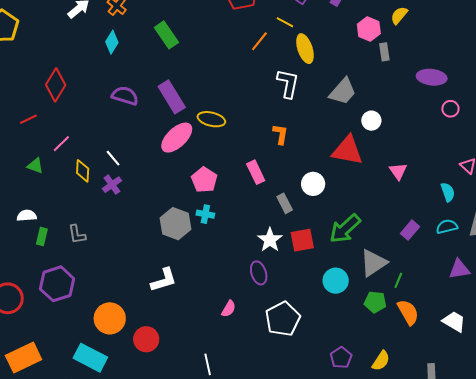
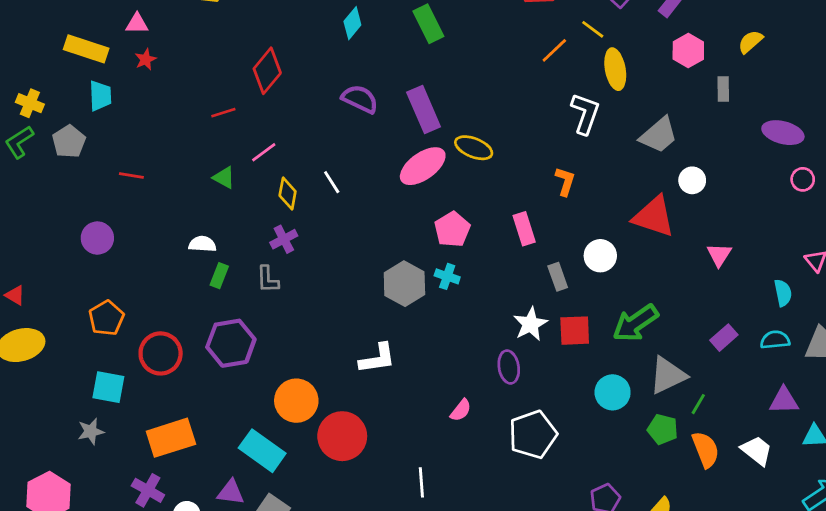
pink hexagon: (369, 29) -> (688, 51), moved
purple cross: (112, 185) -> (284, 239), moved
white trapezoid: (454, 322) -> (757, 450), moved
red circle: (146, 339) -> (342, 436), size x1.4

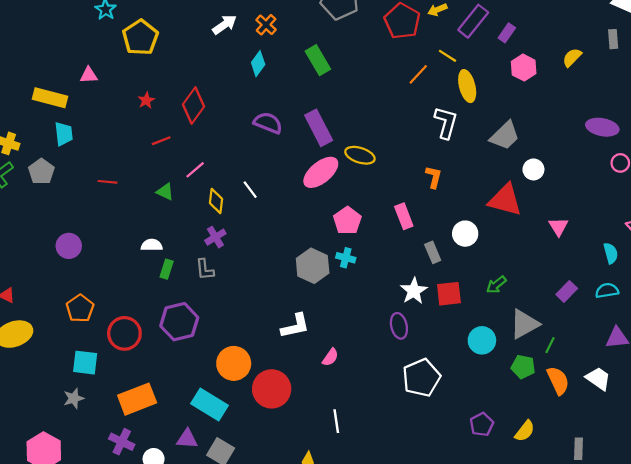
red star: (146, 59) -> (146, 100), moved
gray rectangle: (723, 89) -> (613, 39), moved
red line: (131, 176) -> (108, 182), moved
green arrow: (635, 323) -> (496, 285), size x0.6
pink semicircle: (461, 410) -> (330, 357), moved

